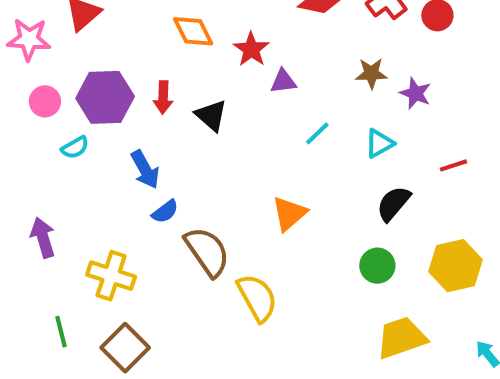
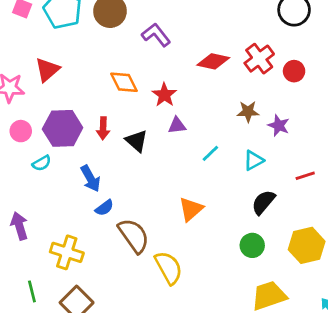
purple triangle: (283, 81) -> (177, 126), moved

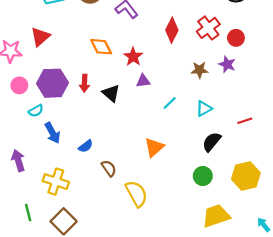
red diamond: (213, 61) -> (172, 30), turned -75
purple star: (279, 126) -> (227, 64), moved
blue arrow: (90, 178) -> (52, 133), moved
brown semicircle: (134, 236) -> (109, 168), size x0.6

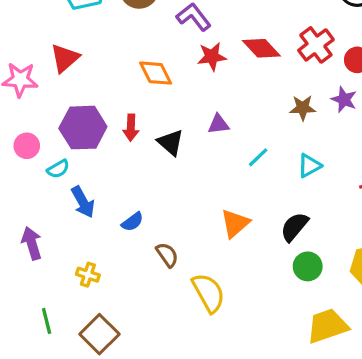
red diamond: (172, 30) -> (261, 48), turned -70
red star: (133, 57) -> (212, 57), moved, turned 30
pink circle: (19, 85) -> (27, 146), moved
black semicircle: (212, 142) -> (294, 227), moved
yellow cross: (56, 182) -> (88, 275), size x0.6

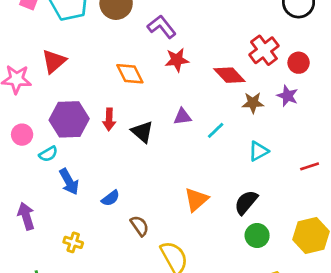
red diamond: (261, 48) -> (229, 75), moved
cyan line: (258, 157) -> (216, 130), moved

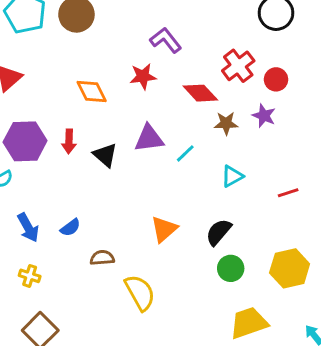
purple L-shape: (162, 27) -> (166, 40), moved
purple triangle: (182, 117) -> (149, 138), size x1.5
blue arrow: (69, 182) -> (28, 228), moved
brown semicircle: (140, 226) -> (102, 258), turned -60

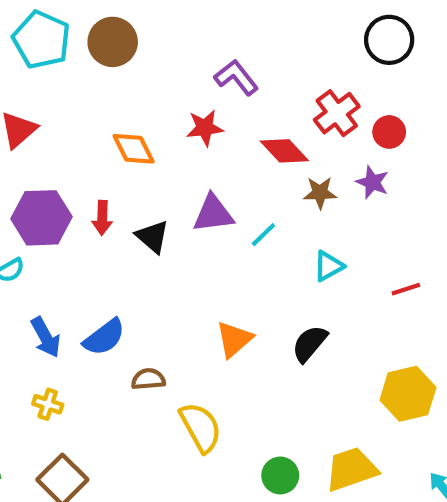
blue semicircle: (70, 228) -> (104, 337), size x1.5
green circle: (231, 268) -> (280, 475), moved

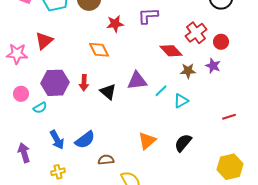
purple L-shape: (236, 78) -> (148, 16), turned -55
red star: (205, 128) -> (115, 24), moved
cyan triangle: (328, 266) -> (181, 101), moved
yellow cross: (48, 404) -> (58, 172), turned -32

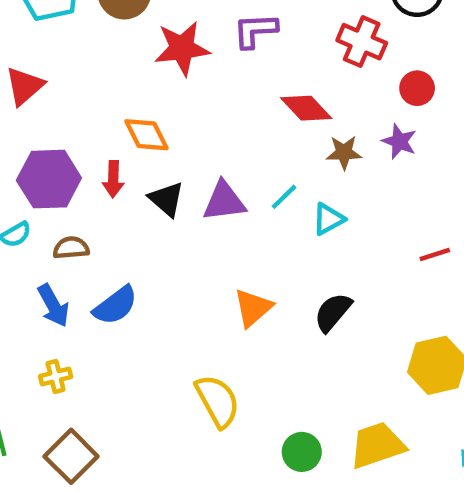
red star: (115, 24) -> (182, 48), size x1.4
red cross: (196, 33) -> (362, 42), moved, turned -30
orange diamond: (99, 50) -> (146, 135), moved
purple triangle: (137, 81) -> (224, 201), moved
brown semicircle: (106, 160) -> (71, 248), moved

